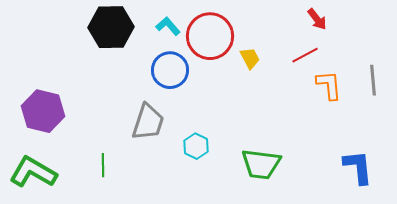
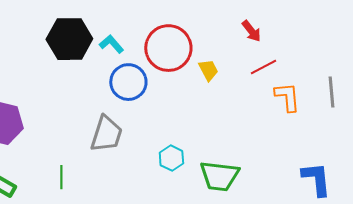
red arrow: (317, 19) -> (251, 31), moved
cyan L-shape: (168, 26) -> (111, 44), moved
cyan hexagon: (196, 146) -> (171, 158), moved

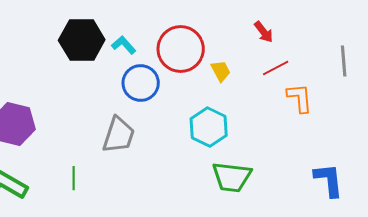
gray line: (331, 92) -> (344, 61), moved
cyan hexagon: (171, 158) -> (209, 127), moved, size x1.5

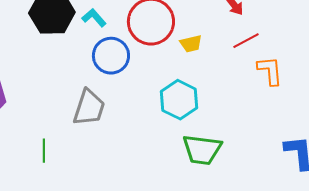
yellow trapezoid: (221, 71) -> (191, 44), turned 105

